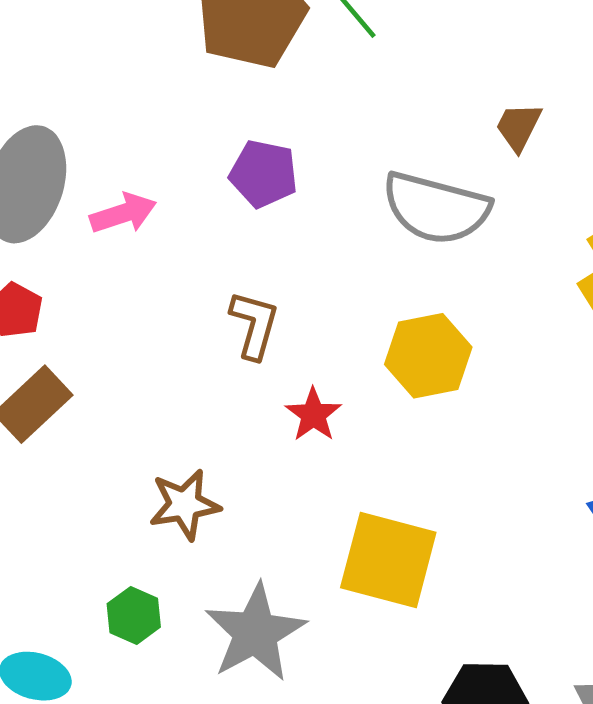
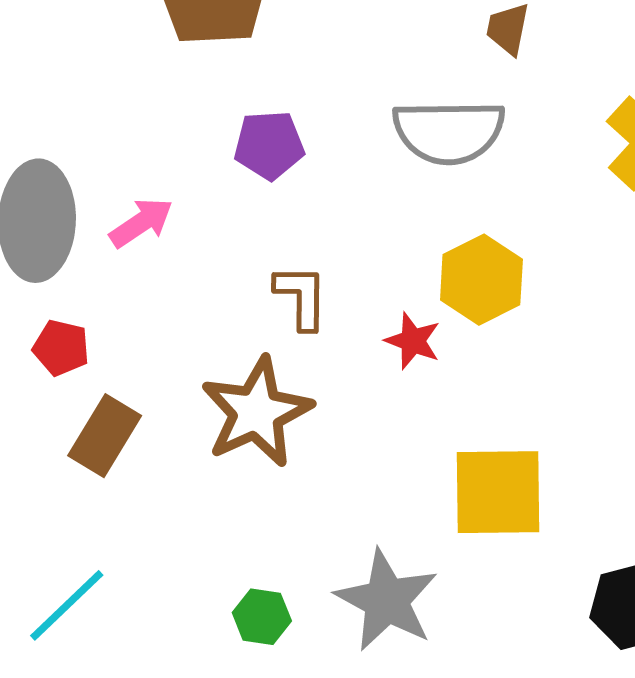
red star: (313, 415) -> (413, 341), moved
brown star: (185, 505) -> (257, 412), moved, size x1.5

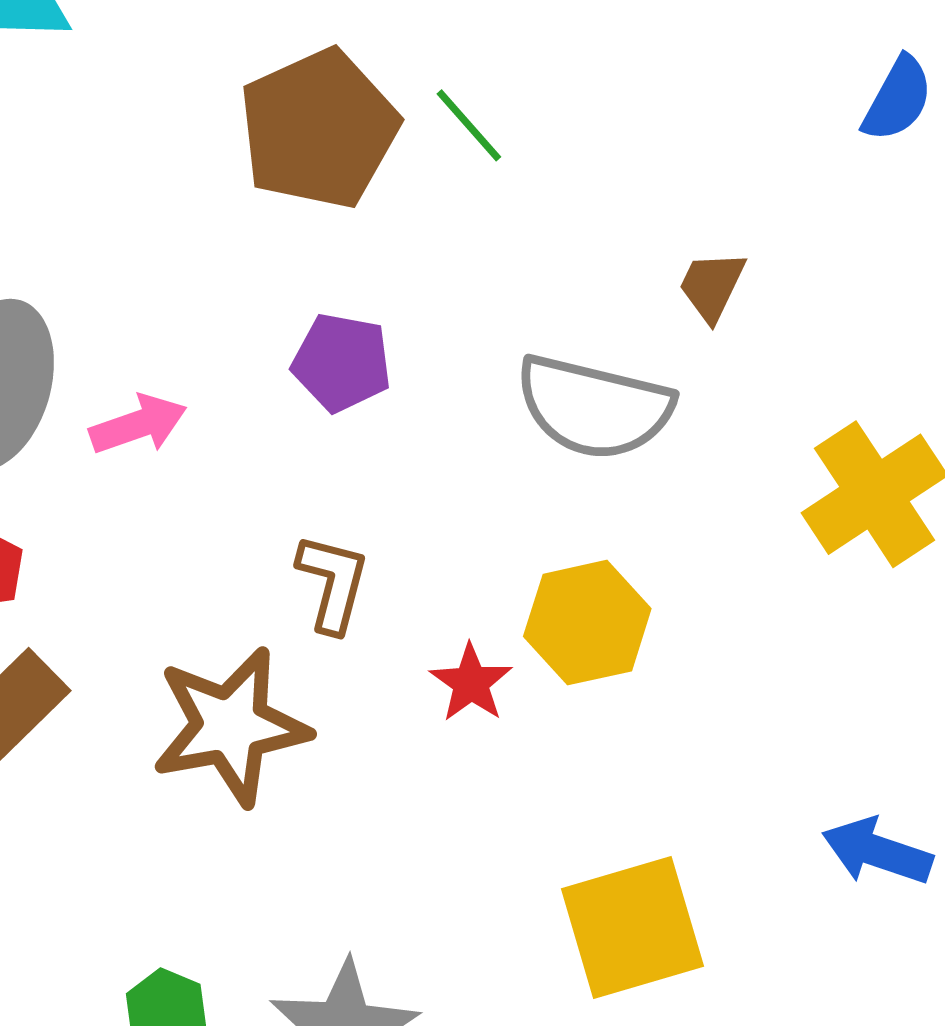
yellow square: (498, 492) -> (632, 927), moved, turned -30

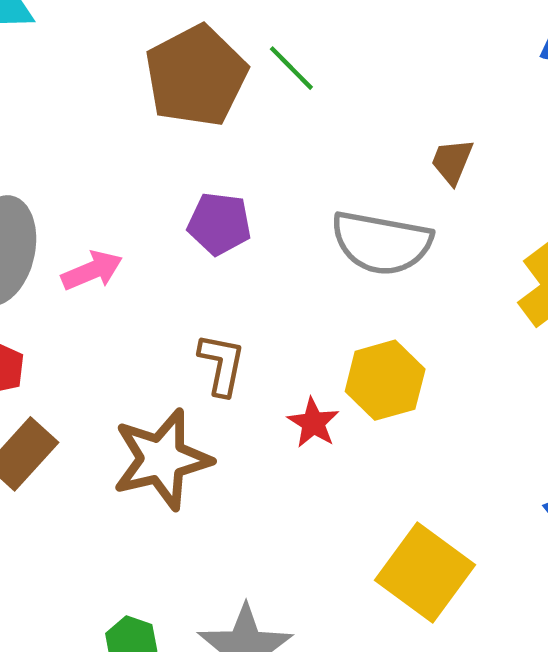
yellow square: (632, 927) -> (425, 573), turned -34

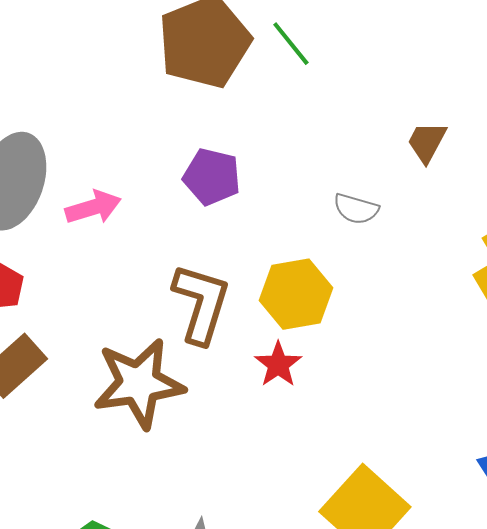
gray semicircle: (382, 243) -> (356, 209), size x0.5
brown L-shape: (222, 364) -> (201, 303), size x1.4
yellow hexagon: (385, 380) -> (296, 294), moved

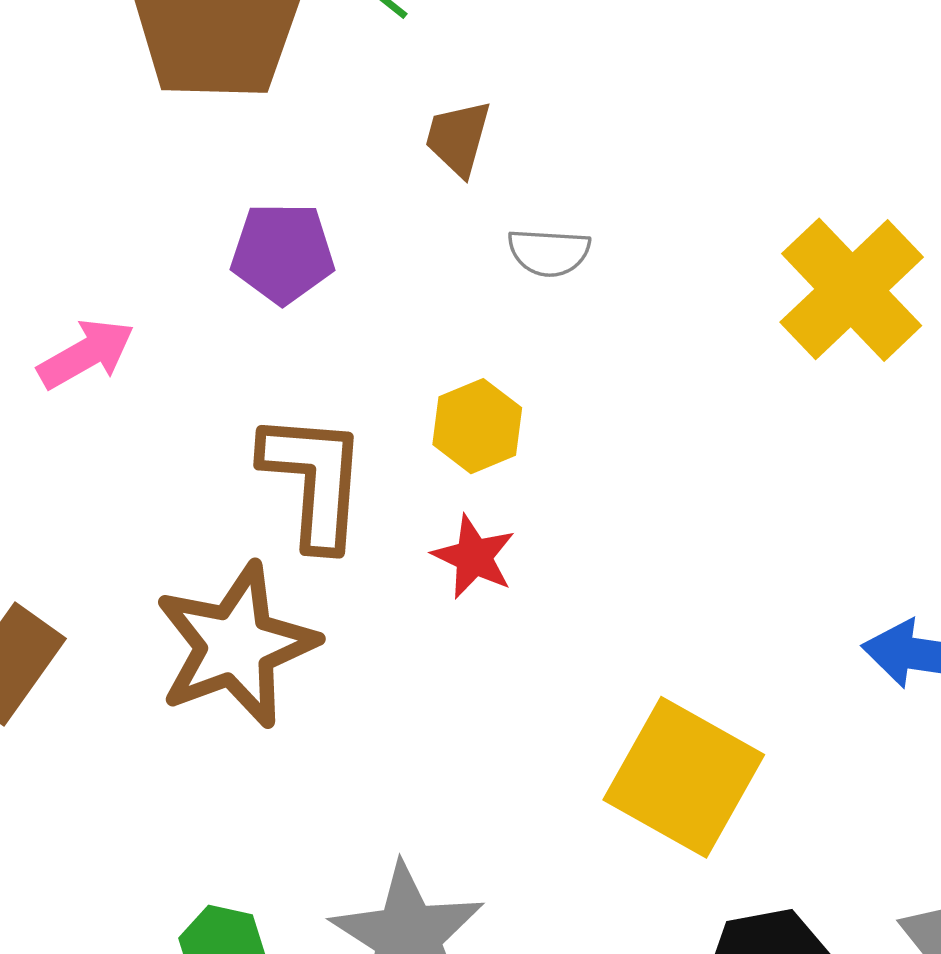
brown trapezoid: (427, 142) -> (458, 138), moved
yellow hexagon: (296, 294) -> (477, 426), size x0.7

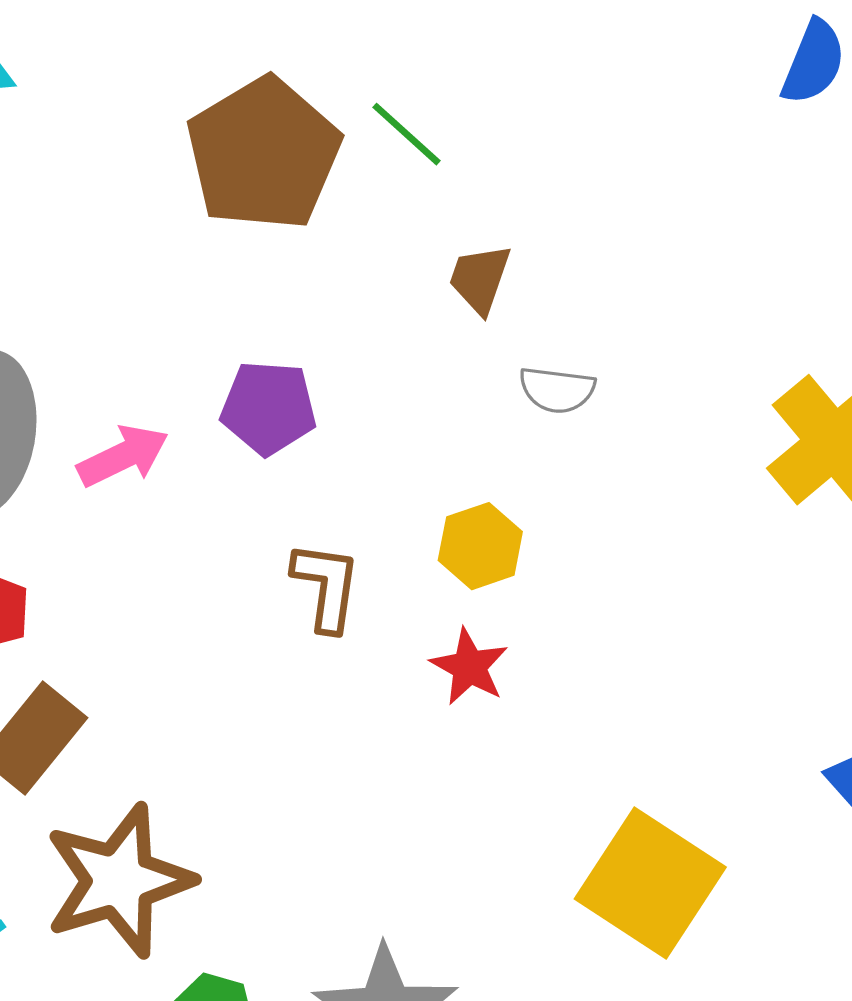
purple pentagon: (283, 253) -> (269, 408), moved
brown L-shape: (314, 480) -> (326, 586), size x0.7
brown star: (236, 645) -> (119, 881), moved

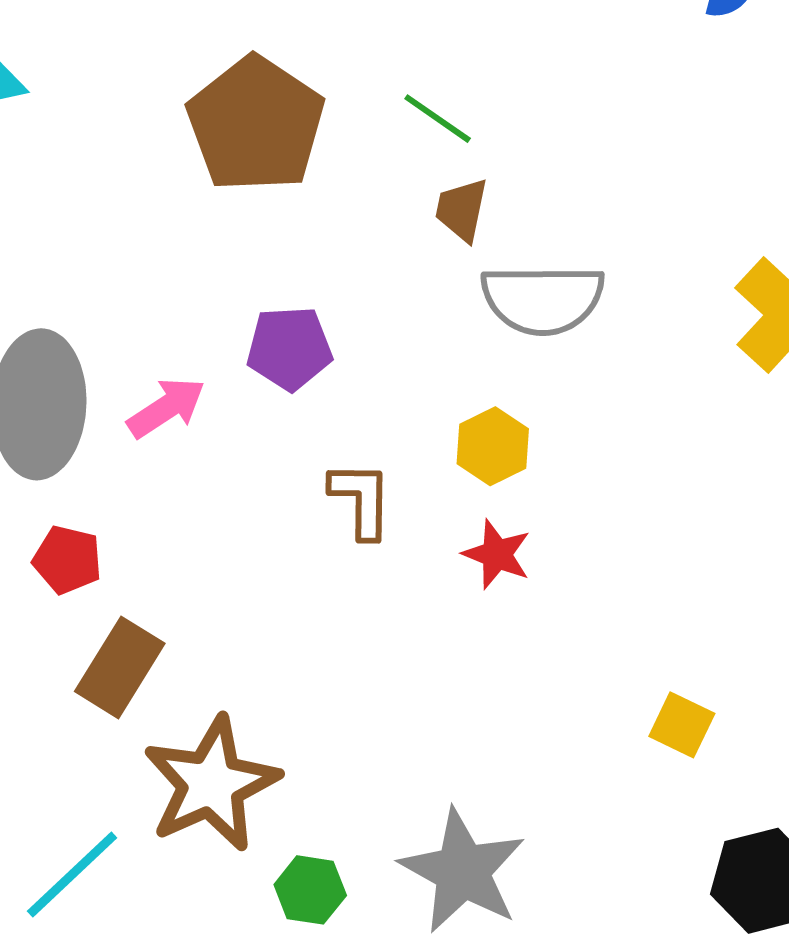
green line: (406, 134) -> (438, 119), moved
gray semicircle: (557, 390) -> (543, 299), size x1.8
yellow square: (650, 883) -> (682, 725), size x0.5

